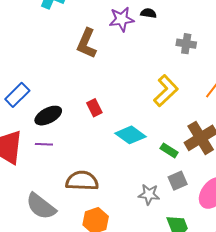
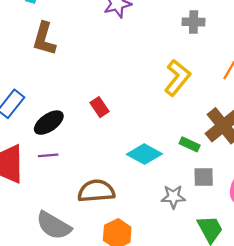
brown L-shape: (87, 43) -> (44, 39), moved
cyan diamond: (131, 135) -> (144, 154), moved
gray square: (178, 181) -> (204, 177), turned 30

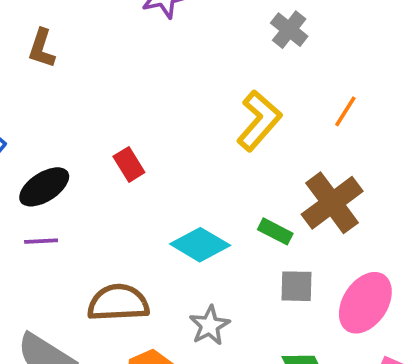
gray cross: (194, 22) -> (289, 30), turned 35
brown L-shape: (44, 39) -> (42, 48), size x0.7
gray star: (173, 197) -> (209, 325), moved, turned -30

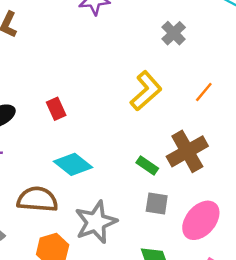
cyan diamond: (200, 245) -> (73, 164), moved
gray star: (209, 325) -> (96, 222), size x1.6

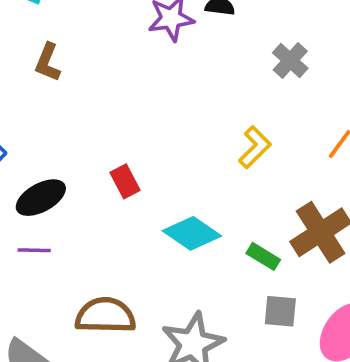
yellow L-shape: (146, 91) -> (255, 147), size x0.7
cyan diamond: (73, 164) -> (192, 233), moved

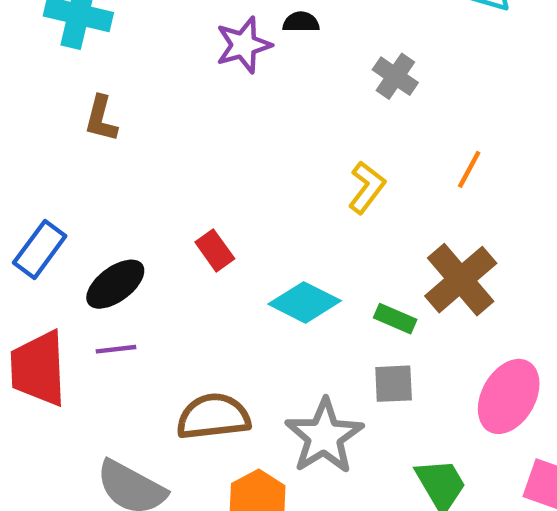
gray square: (280, 311) -> (394, 384), moved

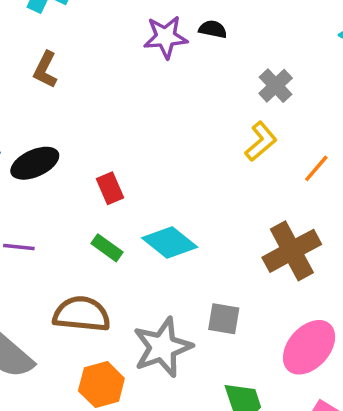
yellow L-shape: (367, 187) -> (261, 141), moved
black ellipse: (115, 284) -> (35, 163), moved
green rectangle: (395, 319) -> (107, 248), moved

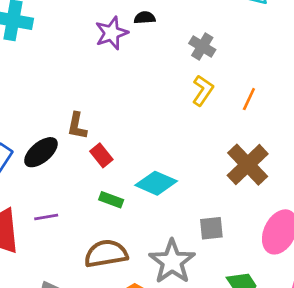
brown L-shape: (45, 70) -> (77, 126), moved

